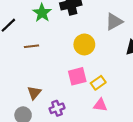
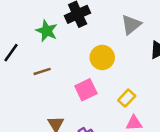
pink square: (77, 76) -> (86, 90), moved

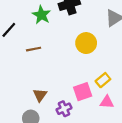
pink square: (86, 90) -> (83, 92), moved

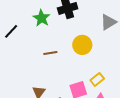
brown line: (34, 49) -> (50, 53), moved

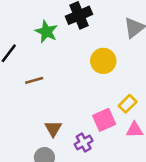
brown line: (50, 53) -> (34, 80), moved

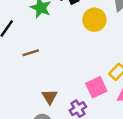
yellow circle: (103, 61) -> (94, 20), moved

